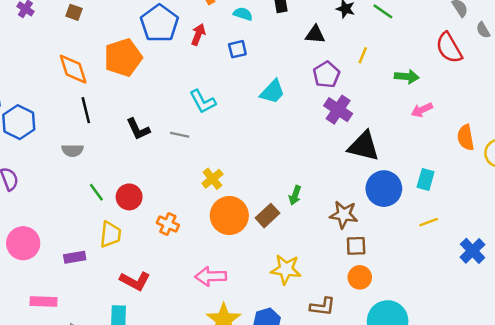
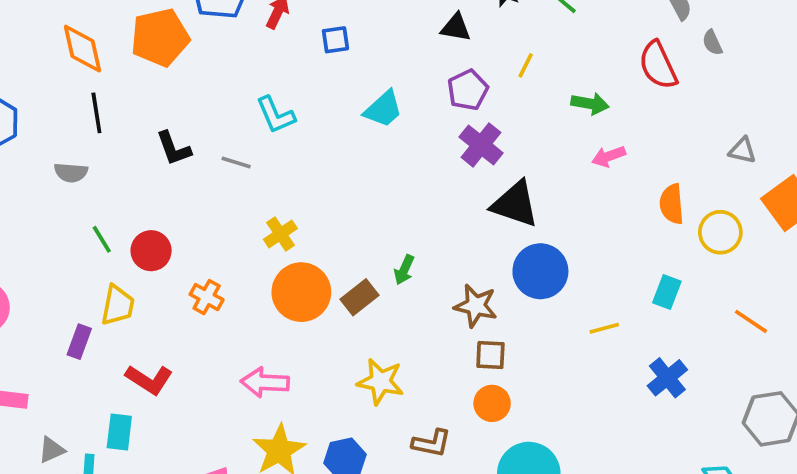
cyan rectangle: (426, 180) -> (667, 292), moved
purple rectangle: (75, 257) -> (79, 342), moved, turned -65

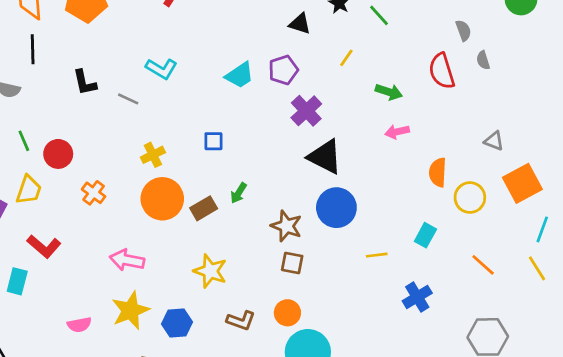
blue square: (335, 40) -> (213, 141), moved
purple pentagon: (468, 90) -> (283, 70), moved
cyan L-shape: (276, 115) -> (161, 69), turned -44
orange circle: (492, 403) -> (287, 313), moved

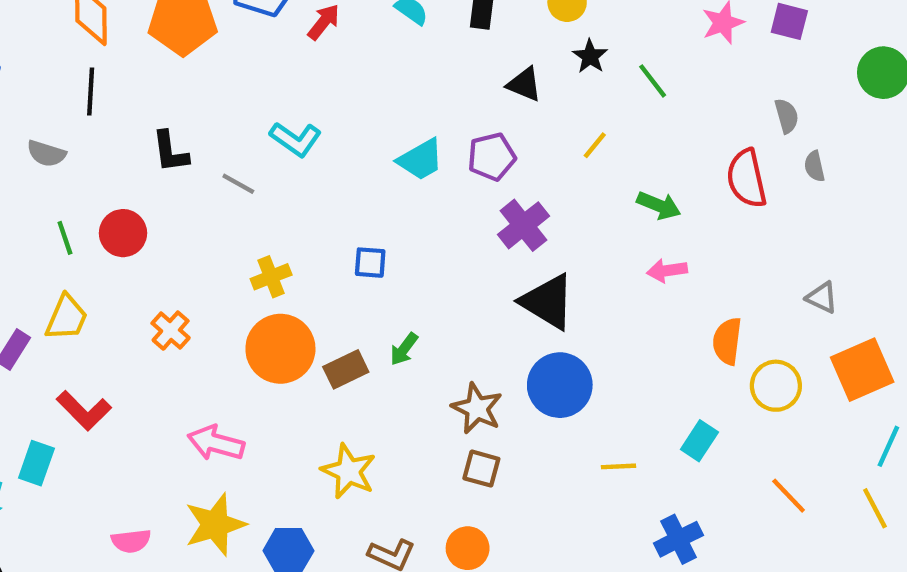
red circle: (58, 154) -> (123, 233), moved

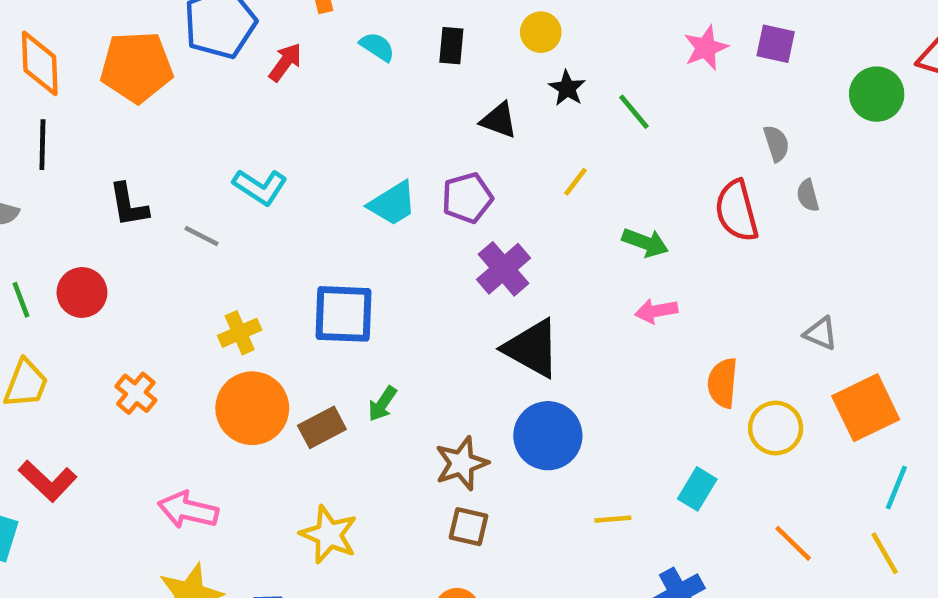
blue square: (370, 263) -> (344, 314), size x1.8
brown star: (477, 408) -> (462, 463), turned 30

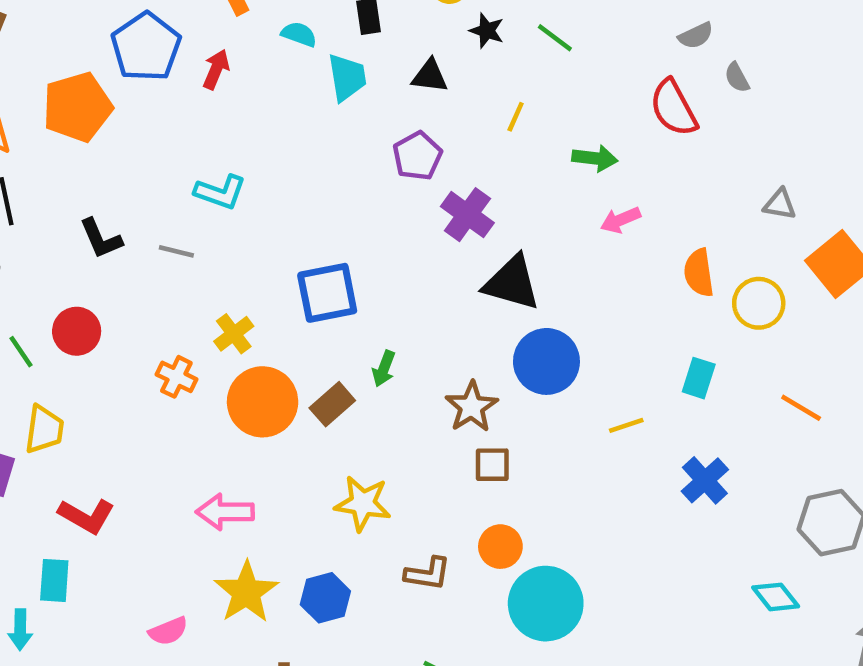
gray semicircle: (776, 143) -> (696, 36), turned 96
cyan trapezoid: (393, 204) -> (347, 77), moved, turned -54
orange cross: (136, 393) -> (176, 377), moved

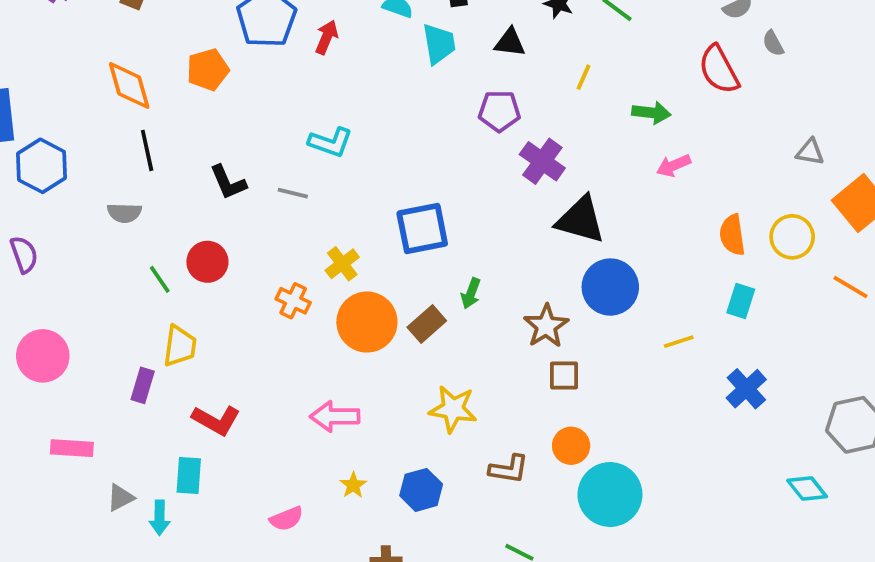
orange pentagon: (77, 107) -> (208, 70), size x0.7
purple pentagon: (417, 156) -> (499, 111), turned 30
orange semicircle: (699, 273) -> (732, 235), moved
orange line: (801, 408) -> (850, 287), moved
yellow star: (246, 592) -> (353, 485), size x0.5

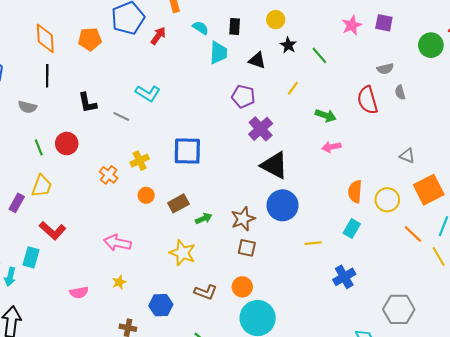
green arrow: (471, 293) -> (204, 219), moved, turned -147
orange circle: (367, 322) -> (146, 195), size x0.5
blue hexagon: (421, 490) -> (161, 305), moved

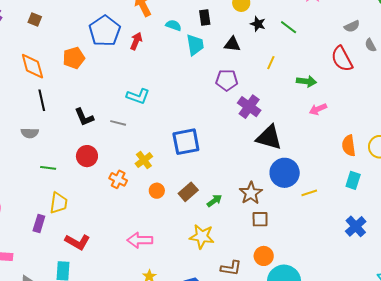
red circle: (67, 143) -> (87, 156), moved
green line: (39, 147) -> (48, 168), turned -49
yellow line: (313, 243) -> (309, 193), moved

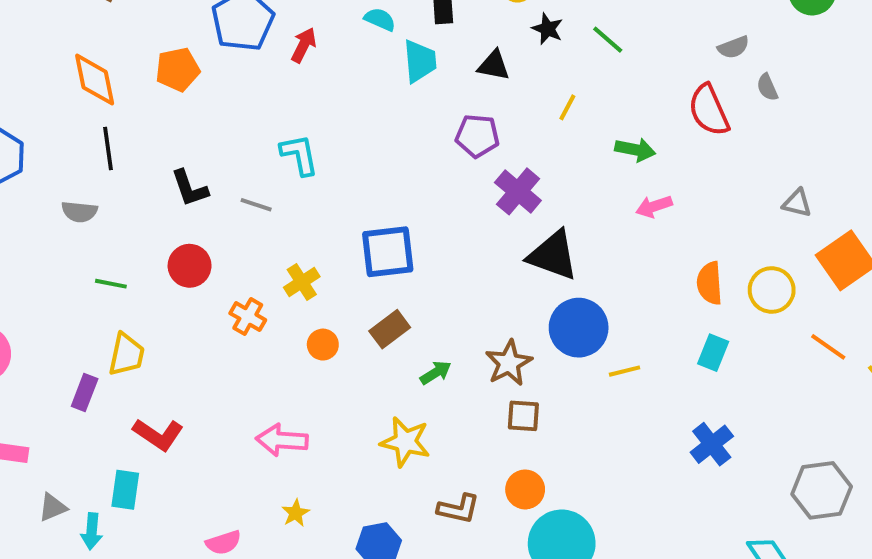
cyan L-shape: (138, 96) -> (299, 155), turned -125
brown rectangle: (188, 192) -> (390, 329), moved

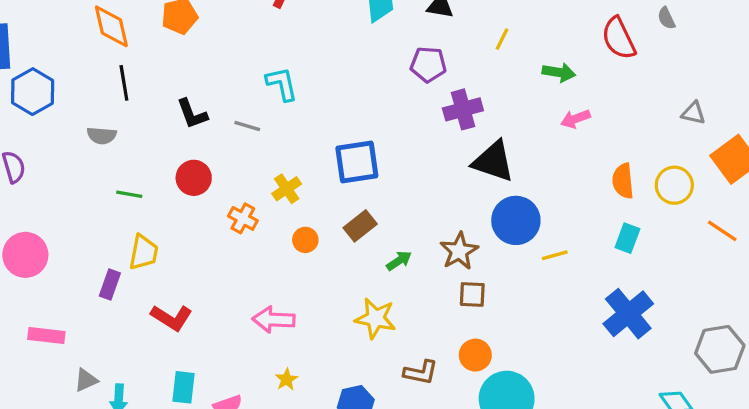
purple cross: (518, 191) -> (463, 109), turned 36
blue cross: (712, 444) -> (628, 314), size x1.4
cyan rectangle: (125, 490) -> (184, 387), moved

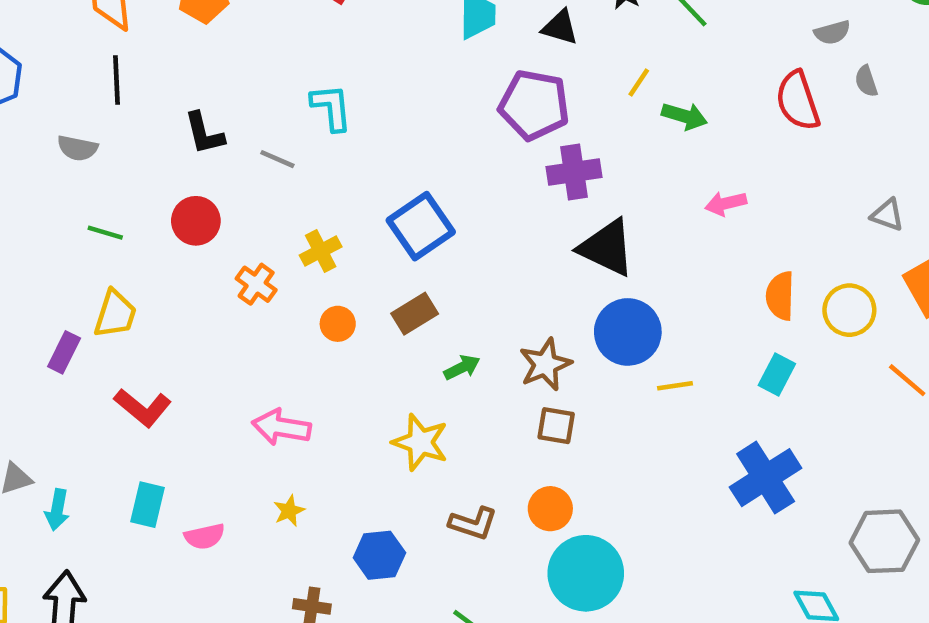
purple pentagon: (428, 64) -> (534, 105), size x1.4
green arrow: (559, 72) -> (685, 116), moved
blue square: (357, 162) -> (421, 226), turned -33

